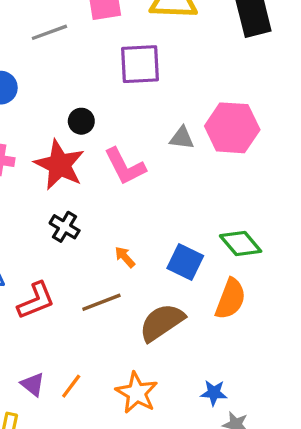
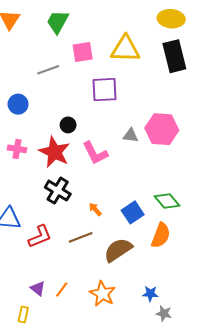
black cross: (65, 227) -> (58, 191), size x1.4
blue square: (185, 262) -> (133, 212), turned 30

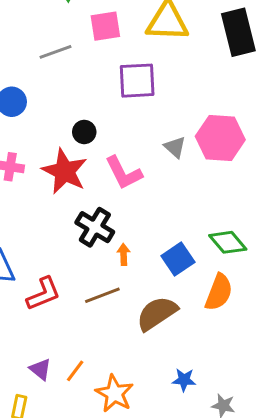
gray triangle: (131, 135) -> (175, 147), turned 35
black cross: (58, 191) -> (95, 227), moved
orange arrow: (95, 209) -> (124, 254), turned 40
orange star: (102, 294) -> (114, 394), moved
blue star: (150, 294) -> (184, 380), moved

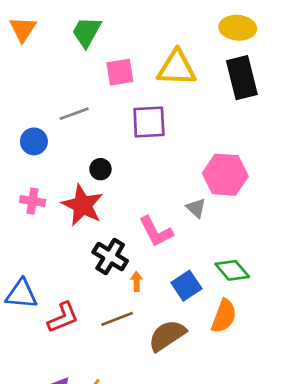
gray line: (56, 52) -> (74, 114), moved
gray triangle: (175, 147) -> (196, 208), moved
pink L-shape: (124, 173) -> (156, 232), moved

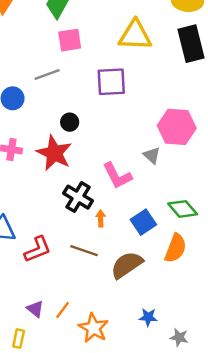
pink square: (120, 72) -> (70, 40), moved
brown line: (117, 319) -> (84, 251), turned 40

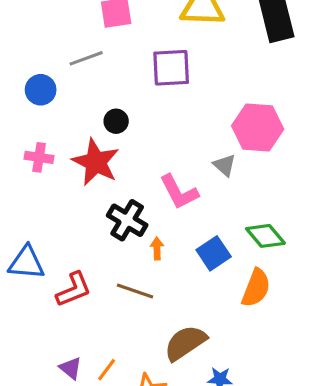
brown semicircle: (127, 265) -> (185, 343), moved

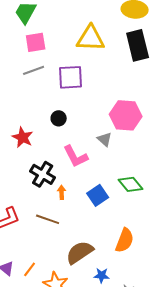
gray line: (86, 58) -> (34, 70), moved
black circle: (116, 121) -> (59, 118), moved
red star: (96, 162) -> (23, 137), size x0.7
orange semicircle: (256, 288) -> (125, 240), moved

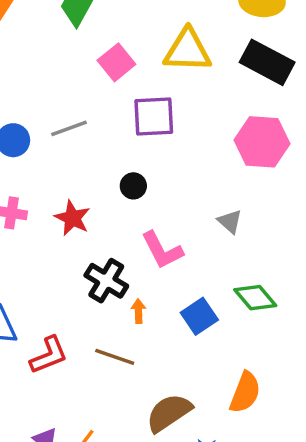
pink square: (36, 42) -> (116, 62), moved, turned -30
black rectangle: (138, 45) -> (267, 62), turned -48
gray line: (34, 70) -> (69, 128), moved
pink hexagon: (126, 115) -> (262, 142), moved
gray triangle: (105, 139) -> (230, 221), moved

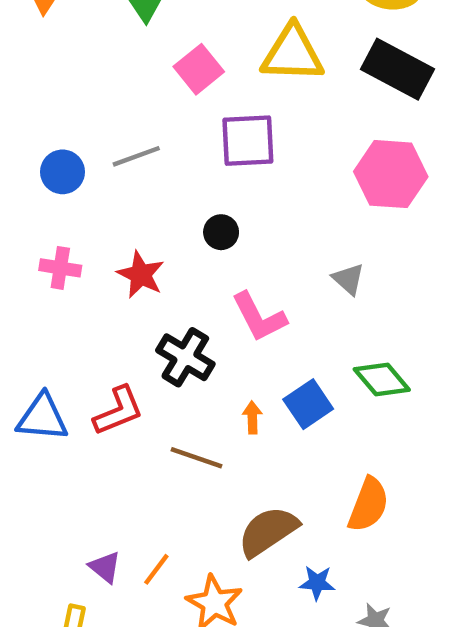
orange arrow: (138, 311) -> (252, 418), moved
red L-shape: (49, 355) -> (118, 411), moved

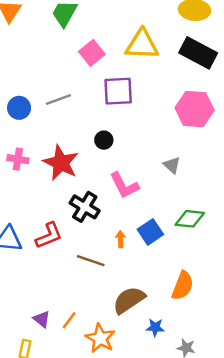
red star: (141, 275) -> (61, 163), size x1.4
green diamond: (382, 380) -> (190, 219), turned -44

